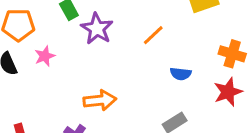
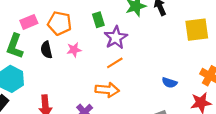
orange line: (153, 35) -> (115, 63), moved

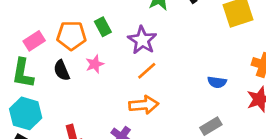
green rectangle: (98, 20) -> (103, 27), moved

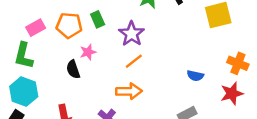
black semicircle: (62, 70) -> (73, 69), moved

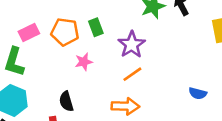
black semicircle: (73, 69) -> (66, 101), moved

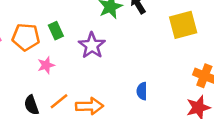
orange line: (132, 74) -> (59, 101), moved
blue semicircle: (198, 93) -> (142, 91), moved, turned 78

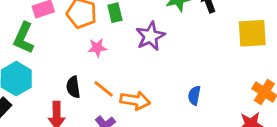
orange line: (59, 101) -> (104, 89), turned 66

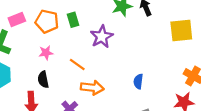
pink star: (97, 48) -> (46, 53), moved
orange line: (104, 89) -> (77, 64), moved

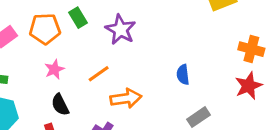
orange line: (77, 64) -> (99, 74), turned -56

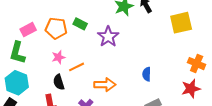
green rectangle: (78, 18) -> (80, 24), turned -40
orange line: (99, 74) -> (77, 67), moved

